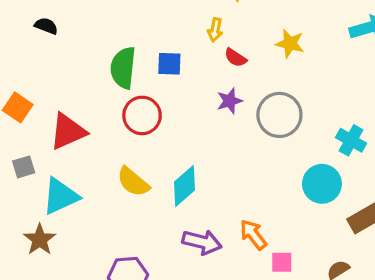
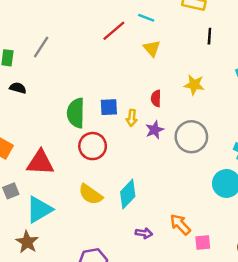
yellow arrow: (215, 30) -> (132, 118), moved
red semicircle: (236, 58) -> (156, 98), turned 63
red triangle: (68, 132) -> (40, 163), turned 32
purple arrow: (202, 242) -> (144, 233), size x0.6

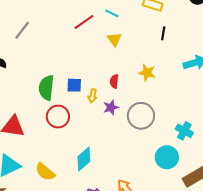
yellow semicircle: (91, 194) -> (45, 172), moved

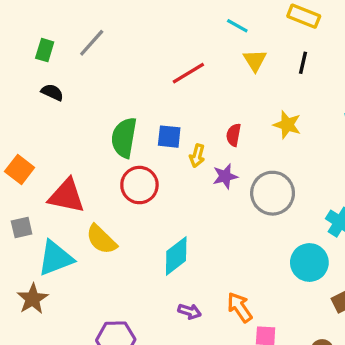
red line: (84, 22) -> (188, 73), moved
black line: (163, 33) -> (303, 63), moved
yellow triangle: (114, 39) -> (255, 60), moved
yellow semicircle: (45, 172) -> (101, 239), moved

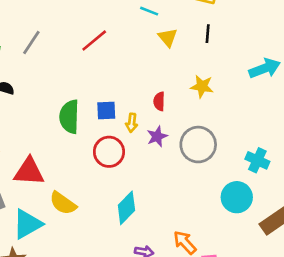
red line: (188, 73) -> (94, 41), moved
red circle: (139, 185) -> (109, 152), moved

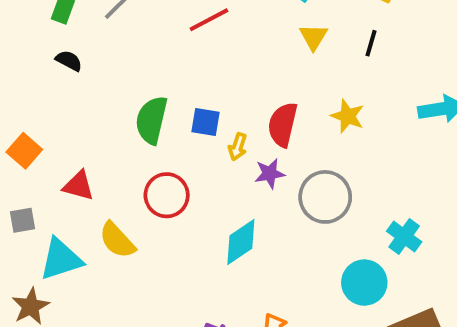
red semicircle: (159, 101) -> (283, 125), size x1.6
red circle: (109, 152) -> (167, 195), moved
red triangle: (29, 172) -> (79, 186), size x0.7
cyan diamond: (126, 208) -> (241, 242), moved

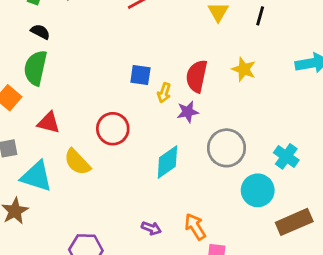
green semicircle: (152, 120) -> (35, 68), moved
gray circle: (325, 197) -> (226, 148), moved
cyan triangle: (61, 259) -> (36, 176), turned 36

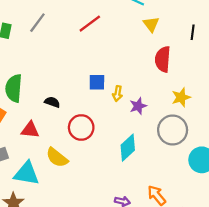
black line: (260, 16) -> (193, 32), moved
black semicircle: (40, 32) -> (52, 102), moved
yellow star: (244, 69) -> (181, 97), moved, turned -30
red semicircle: (197, 76) -> (163, 59), moved

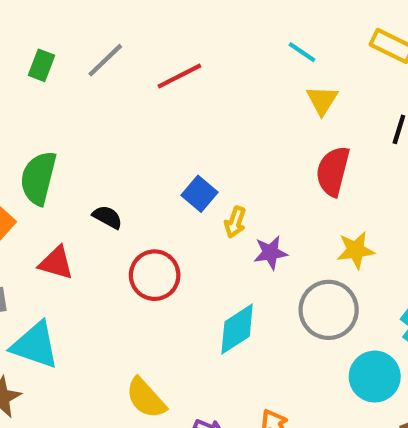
red line: (90, 24) -> (179, 76), moved
blue square: (97, 82) -> (200, 194), turned 30
yellow semicircle: (57, 158) -> (146, 398), moved

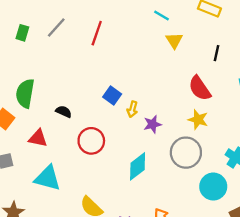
red line: (179, 76) -> (97, 33), turned -40
red semicircle: (333, 171) -> (200, 88), moved, turned -44
yellow star: (356, 250) -> (198, 120), turned 30
cyan triangle: (35, 345) -> (48, 178), moved

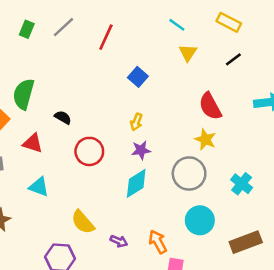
black line: (217, 53) -> (233, 59), moved, turned 35
blue square: (112, 95) -> (138, 77), moved
purple star: (153, 124) -> (141, 150), moved
cyan triangle: (48, 178) -> (39, 187), size x0.7
cyan circle: (213, 187) -> (200, 220), moved

